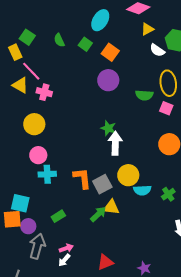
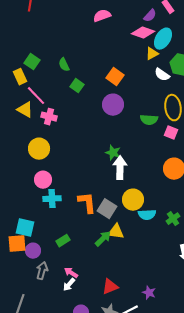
cyan ellipse: (100, 20) -> (163, 39), moved
green square: (85, 44) -> (77, 86), moved
gray square: (102, 184) -> (107, 209), turned -30
gray arrow: (37, 246) -> (42, 271), size x0.7
pink arrow: (66, 248) -> (71, 273), turned -128

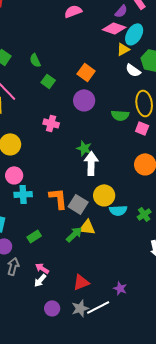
pink cross: (49, 117) -> (51, 123), moved

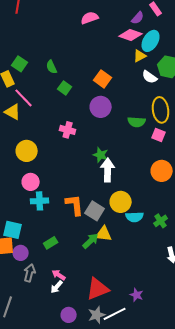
red triangle: (81, 282) -> (98, 289), size x1.4

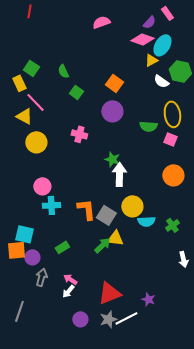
yellow circle: (27, 151) -> (36, 142), moved

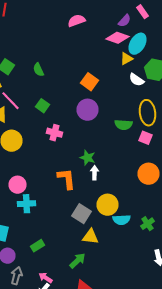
green square: (76, 92) -> (42, 106), moved
white arrow: (119, 174) -> (94, 173), size x0.6
orange L-shape: (86, 209) -> (66, 179), moved
green arrow: (102, 245) -> (78, 261), moved

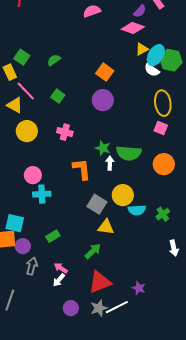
cyan ellipse: (138, 44) -> (156, 55), moved
green semicircle: (38, 70) -> (54, 60), turned 80
green semicircle: (124, 125) -> (129, 153), moved, size x1.4
pink cross: (54, 133) -> (65, 132), moved

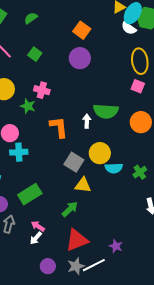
green star: (103, 148) -> (28, 106), moved
green rectangle: (53, 236) -> (30, 194), size x1.6

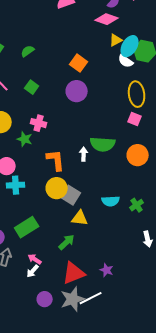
yellow circle: (100, 153) -> (57, 188), moved
purple star: (116, 246) -> (107, 270), moved
gray star: (76, 266) -> (73, 299), size x1.4

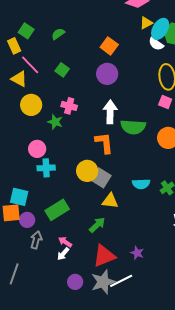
white arrow: (84, 154) -> (110, 112), moved, size x1.6
orange L-shape: (56, 160) -> (104, 143), moved

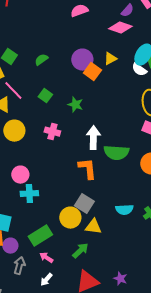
yellow triangle: (146, 23) -> (110, 59), moved
purple circle: (107, 74) -> (82, 60), moved
green star: (55, 122) -> (75, 105), moved
yellow circle: (87, 171) -> (70, 218), moved
pink arrow: (65, 242) -> (46, 258), moved

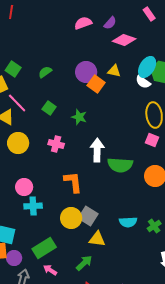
purple semicircle: (127, 11) -> (110, 23), moved
yellow triangle: (110, 59) -> (114, 71), turned 40
orange L-shape: (87, 169) -> (73, 182), moved
yellow circle: (70, 218) -> (71, 218), moved

